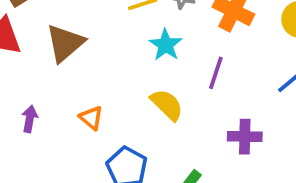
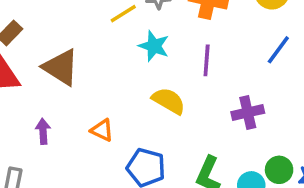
brown triangle: (65, 43) -> (61, 67), turned -33
purple arrow: (30, 119) -> (43, 131), moved

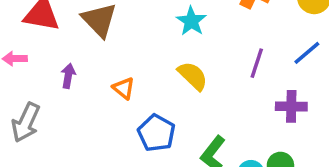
purple line: (207, 60) -> (257, 63), moved
purple cross: (248, 112) -> (291, 106), moved

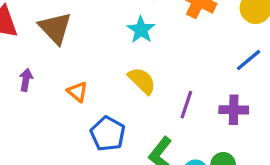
purple line: (257, 63) -> (186, 105), moved

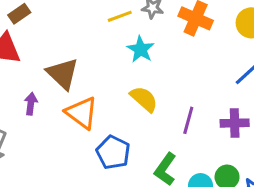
brown triangle: (55, 28) -> (63, 74), moved
orange triangle: (78, 92) -> (82, 113), size x1.6

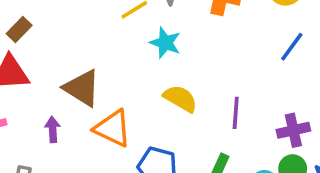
purple cross: (235, 123) -> (293, 130), moved

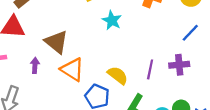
yellow semicircle: (180, 99) -> (118, 75), moved
purple cross: (293, 130) -> (179, 65), moved

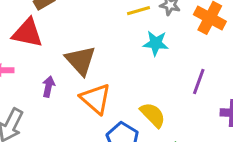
cyan star: (112, 20) -> (156, 43), turned -30
purple line: (150, 69) -> (199, 81), moved

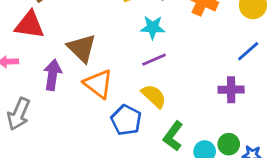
purple line: (199, 81) -> (154, 60), moved, turned 50
purple arrow: (48, 87) -> (53, 75), size x1.5

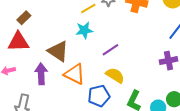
cyan star: (153, 27) -> (84, 30), moved
blue pentagon: (126, 120) -> (99, 96), turned -30

